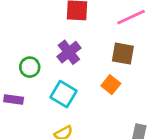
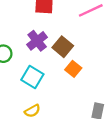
brown square: (123, 54) -> (63, 47), moved, turned 30

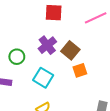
orange square: (73, 69) -> (80, 70), turned 32

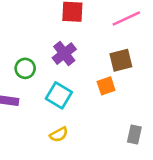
brown square: (70, 50) -> (121, 60), moved, turned 36

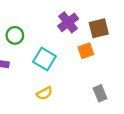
purple cross: (64, 54) -> (68, 22), moved
gray rectangle: (134, 134) -> (100, 93), moved, turned -35

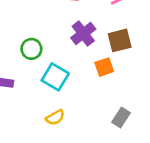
green circle: (15, 35) -> (31, 49), moved
gray rectangle: (100, 93) -> (121, 117), turned 56

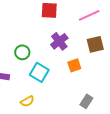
brown square: (120, 40) -> (95, 44), moved
yellow semicircle: (55, 117) -> (27, 101), moved

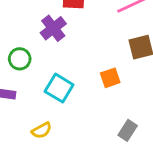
purple cross: (59, 41) -> (53, 28), moved
green circle: (22, 52) -> (20, 59), moved

